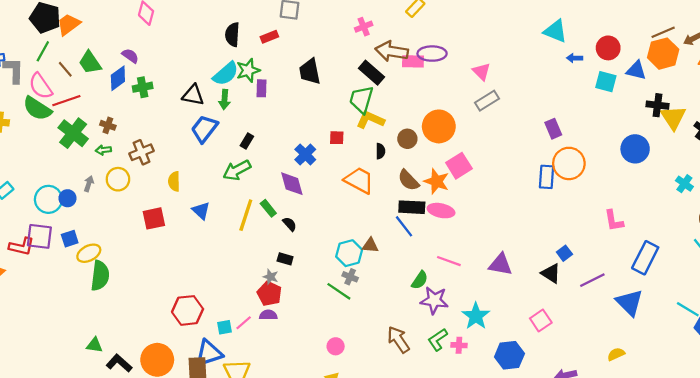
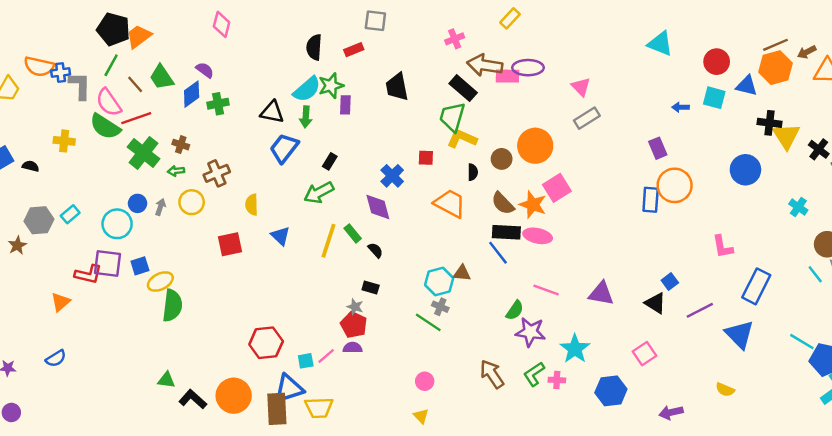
blue arrow: (574, 58) -> (681, 107), moved
blue circle: (67, 198) -> (138, 203), moved
yellow semicircle: (616, 354) -> (725, 390), turned -132

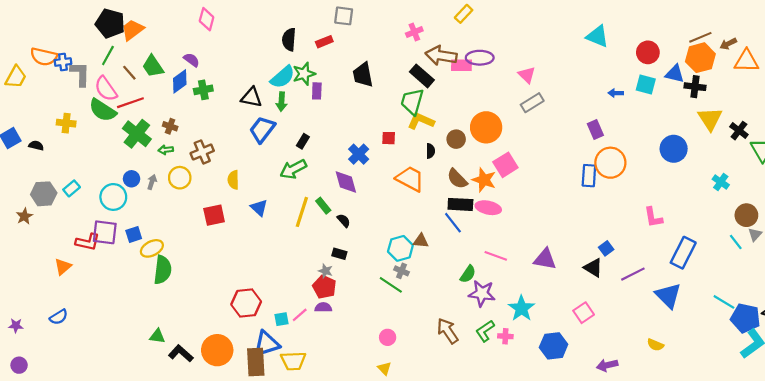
black cross: (769, 123) -> (695, 87), moved

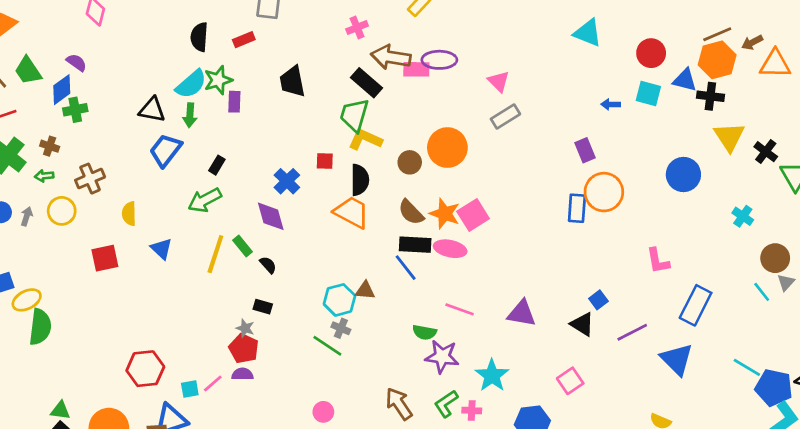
green cross: (203, 90) -> (75, 110), moved
black semicircle: (430, 151) -> (360, 180), moved, size x1.6
pink square: (505, 165) -> (473, 215), moved
green semicircle: (468, 274) -> (425, 332), turned 66
green triangle: (157, 336) -> (60, 411), moved

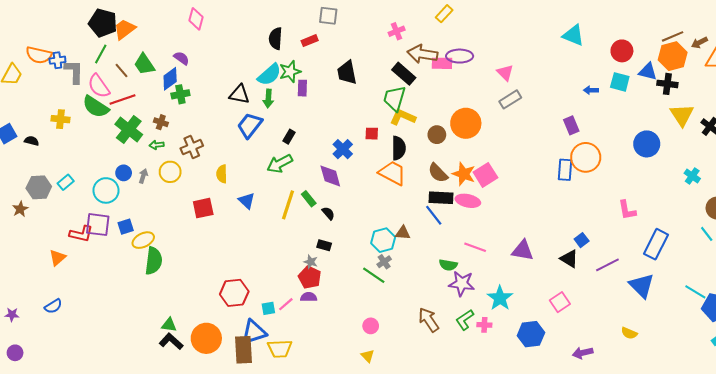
gray cross: (341, 328) -> (384, 262), turned 32

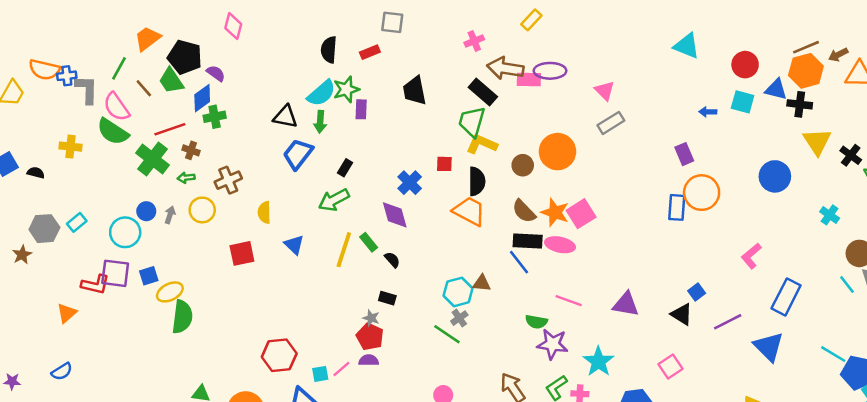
black pentagon: (103, 23) -> (185, 57), moved
red line: (123, 99) -> (170, 129), moved
pink L-shape: (627, 210) -> (751, 256), turned 60

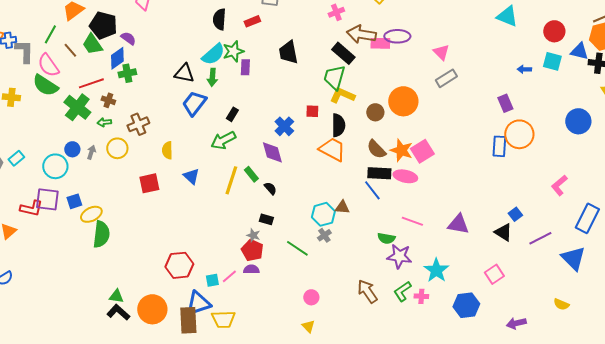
green line: (447, 334) -> (297, 248), moved

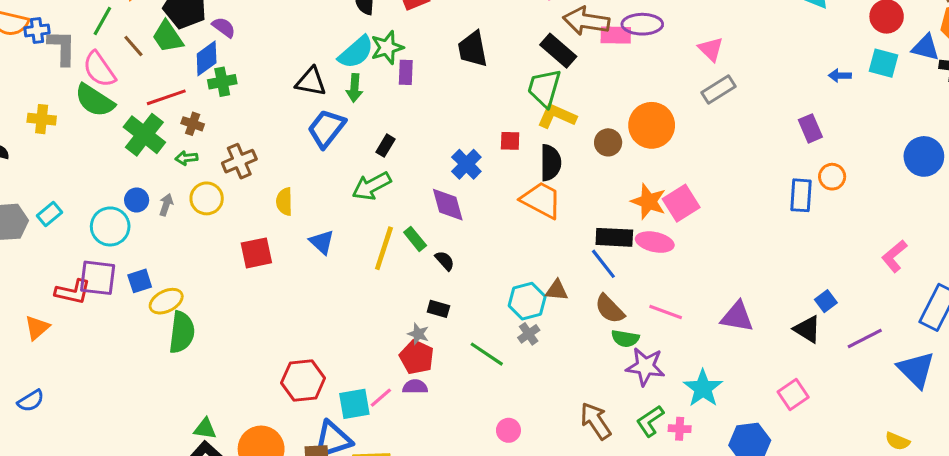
orange circle: (519, 134) -> (832, 177), size x0.6
brown semicircle: (376, 149) -> (610, 309), moved
cyan square: (212, 280) -> (354, 404), size x1.5

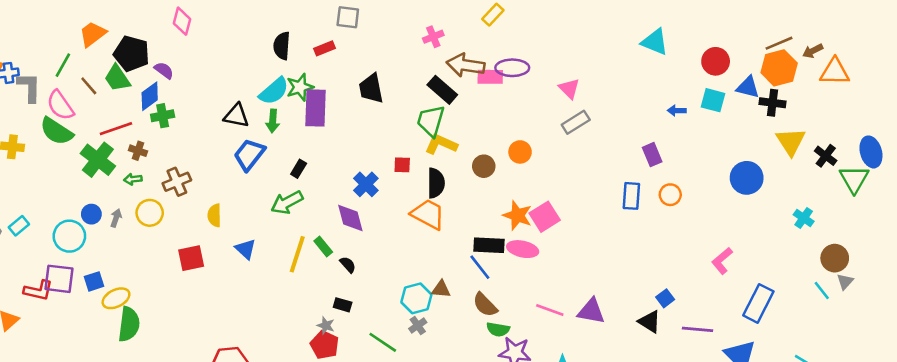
purple rectangle: (406, 72) -> (315, 108), size x1.8
orange circle: (652, 125) -> (520, 152), size x0.6
blue rectangle: (801, 195) -> (631, 196), moved
pink line: (666, 312) -> (550, 310), moved
purple line: (865, 338) -> (697, 329), turned 32

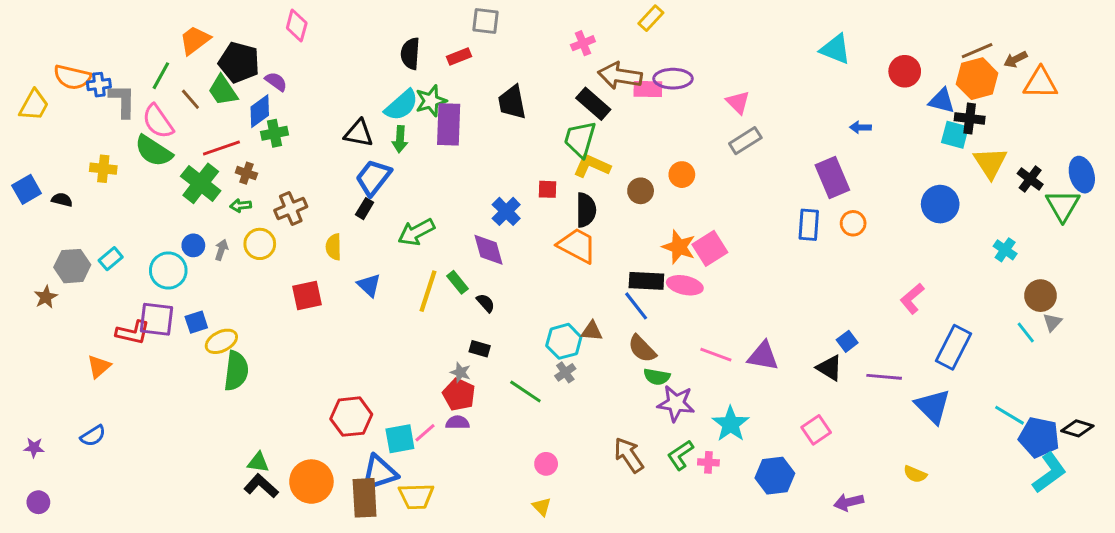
cyan square: (713, 100) -> (955, 135), moved
purple rectangle: (652, 155) -> (832, 178), size x1.5
black rectangle: (299, 169) -> (365, 209), moved

